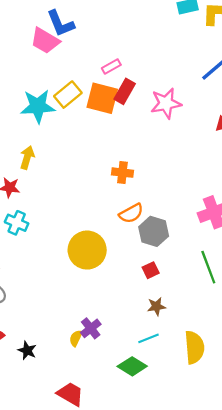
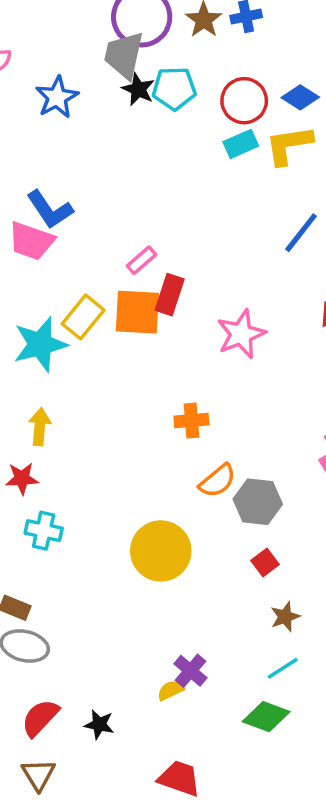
pink star: (166, 103) -> (241, 334), moved
yellow semicircle: (76, 338) -> (171, 690), turned 49

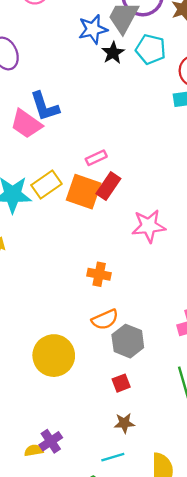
black star: (138, 89) -> (113, 53), moved
blue star: (57, 97) -> (93, 29), moved

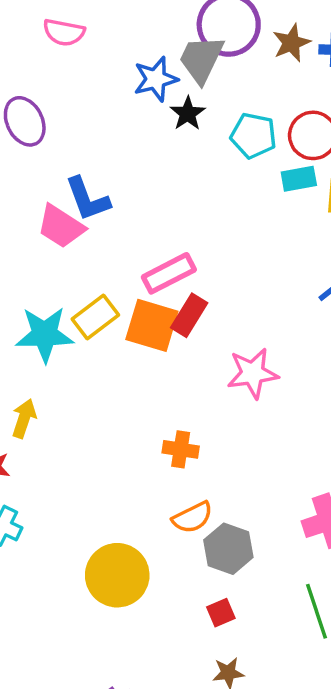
cyan pentagon: (151, 49) -> (253, 136), moved
pink rectangle: (96, 158) -> (169, 273), size x1.6

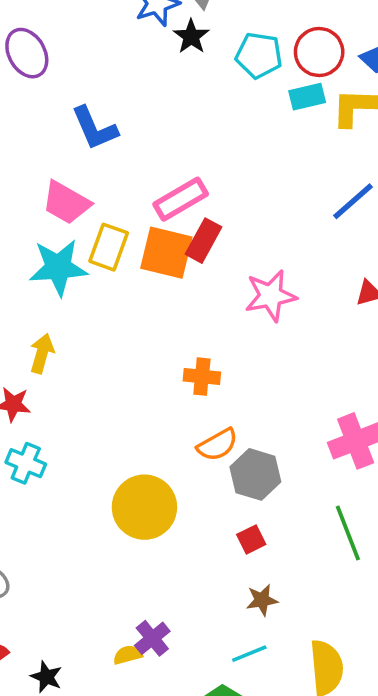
pink trapezoid: (61, 226) -> (66, 203), moved
yellow rectangle: (95, 317) -> (109, 247), turned -30

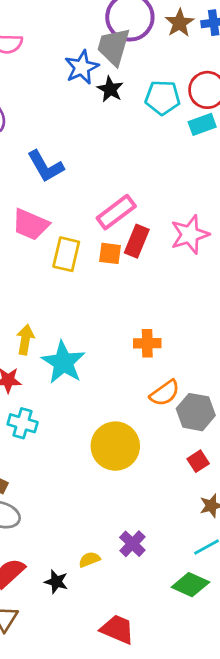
orange square: (166, 253) -> (110, 253), size x0.6
cyan star: (58, 267) -> (63, 362), moved, turned -30
pink star: (271, 296) -> (190, 234), moved
yellow semicircle: (128, 655) -> (89, 560), moved

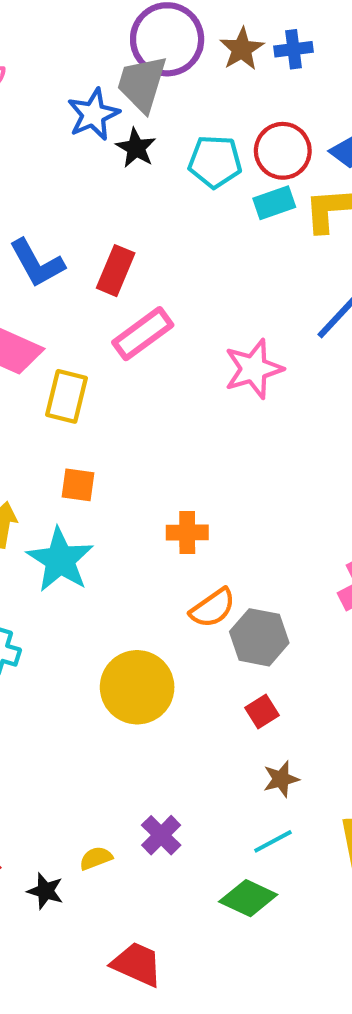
red rectangle: (137, 241) -> (116, 271), moved
orange square: (110, 253) -> (78, 485), moved

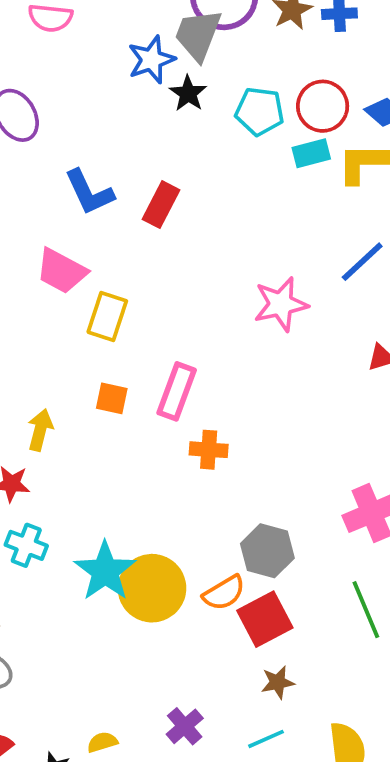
pink rectangle: (143, 334) -> (177, 391), moved, turned -38
cyan star: (60, 560) -> (105, 571), moved
orange semicircle: (213, 608) -> (224, 593), moved
red square: (262, 712) -> (265, 619), size x1.8
purple cross: (161, 835) -> (185, 726), moved

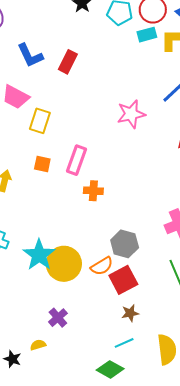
purple cross: (185, 726) -> (58, 318), moved

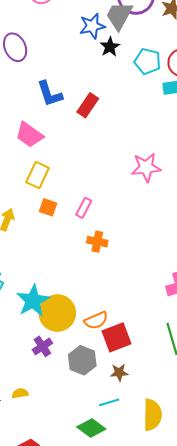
yellow rectangle: (40, 121) -> (38, 175), moved
pink rectangle: (76, 160) -> (84, 208), size x0.7
gray hexagon: (125, 244) -> (82, 360), moved
purple cross: (58, 318) -> (42, 346), moved

